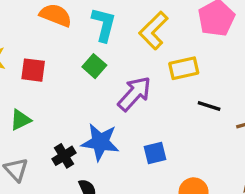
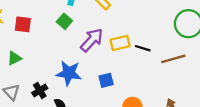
yellow rectangle: (184, 68) -> (120, 43), moved
black cross: (64, 156) -> (40, 91), moved

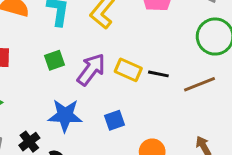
green square: (64, 21) -> (54, 60), moved, turned 35
yellow rectangle: (120, 43) -> (128, 70), turned 42

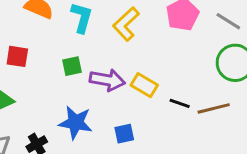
purple arrow: (91, 70) -> (107, 80), turned 56
black line: (158, 74) -> (180, 103), moved

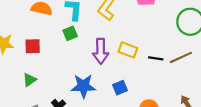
green square: (72, 66) -> (70, 33), moved
purple arrow: (107, 80) -> (101, 51), turned 90

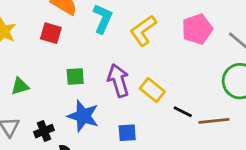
green square: (70, 33) -> (75, 77), moved
red square: (33, 46) -> (51, 33), moved
purple arrow: (101, 51) -> (118, 80), turned 145

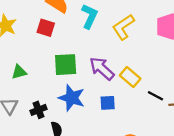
green square: (75, 77) -> (66, 65), size x1.5
purple arrow: (118, 80) -> (102, 68), turned -32
blue square: (127, 133) -> (108, 103), moved

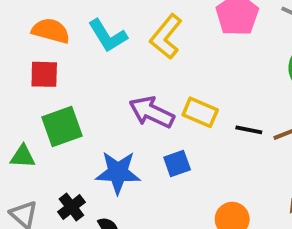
cyan L-shape: (89, 16) -> (108, 36), turned 140
green square: (66, 65) -> (62, 127), moved
green triangle: (19, 72) -> (23, 156), turned 35

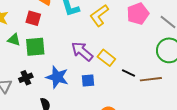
green triangle: (23, 156) -> (14, 40), moved
black cross: (71, 207) -> (26, 78), moved

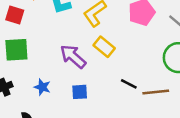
yellow rectangle: (106, 58) -> (104, 47), moved
blue star: (57, 77) -> (42, 87), size x0.6

